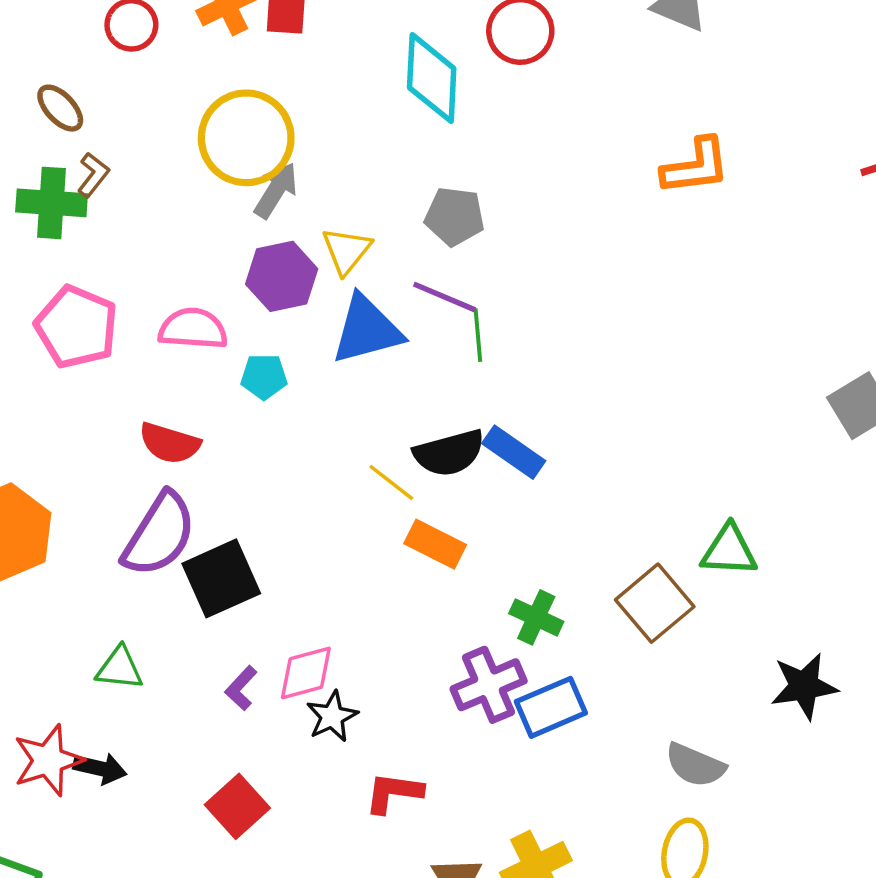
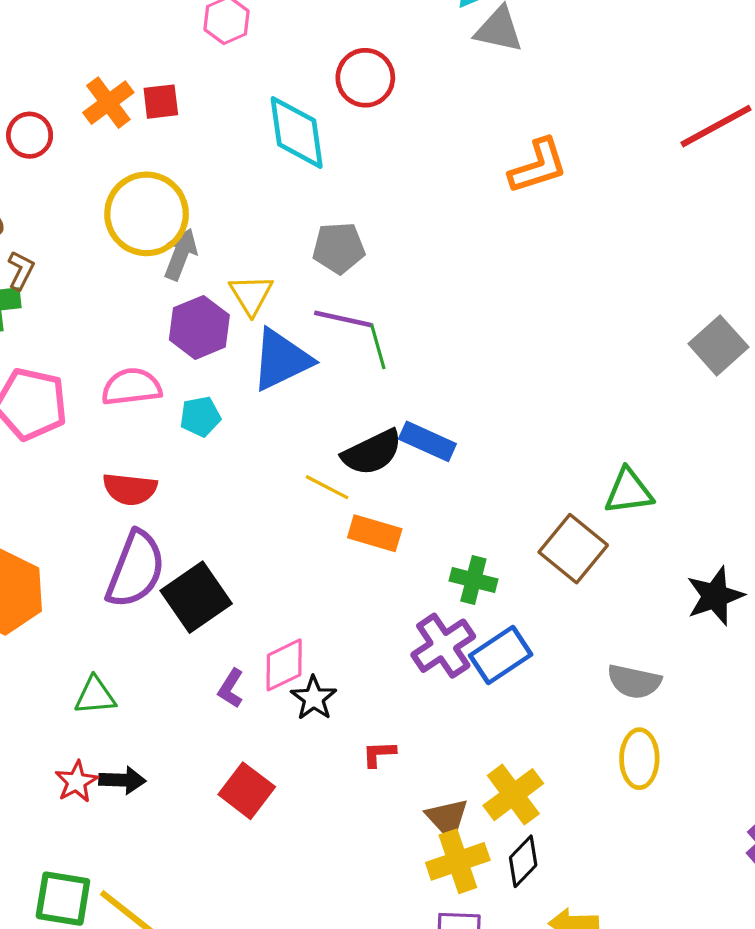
green triangle: (120, 668) -> (95, 696), moved
red star: (48, 760) -> (76, 782), size x0.7
red L-shape: (394, 793) -> (379, 754), size x0.7

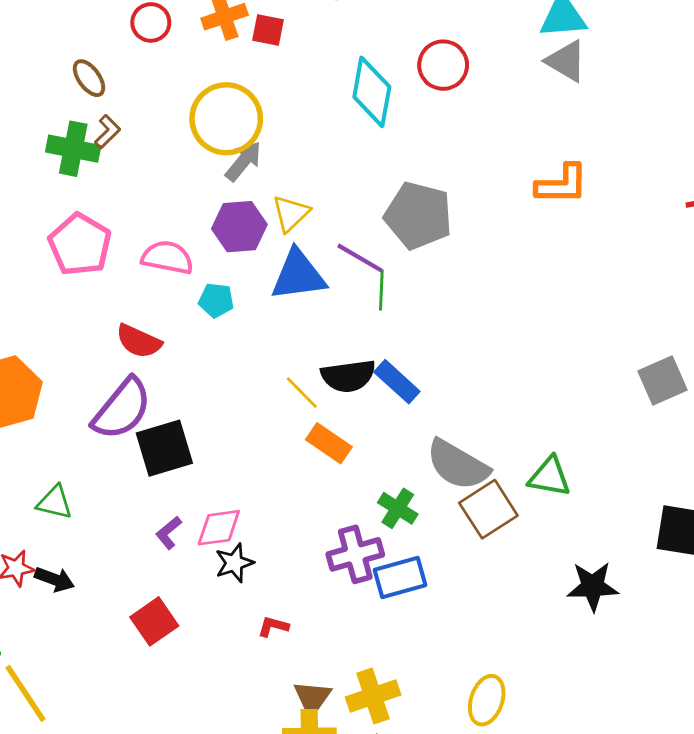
gray pentagon: (339, 248) -> (418, 216), moved, size x1.5
gray semicircle: (634, 682) -> (458, 465), moved, size x1.4

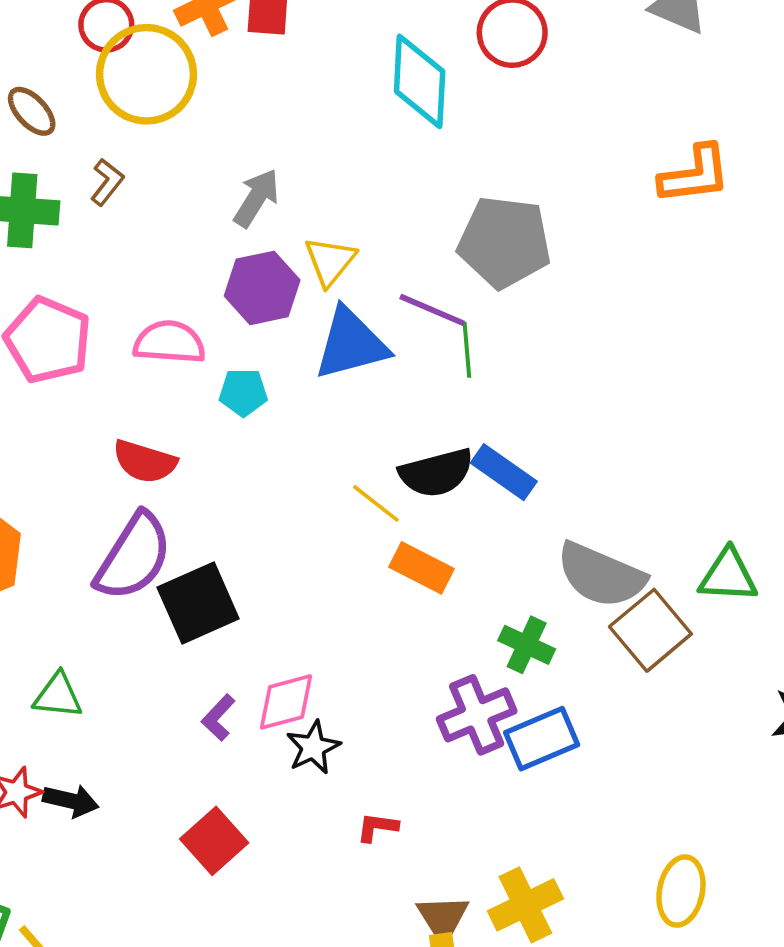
yellow circle: (226, 119) -> (147, 74), moved
brown L-shape: (107, 132) -> (107, 182), moved

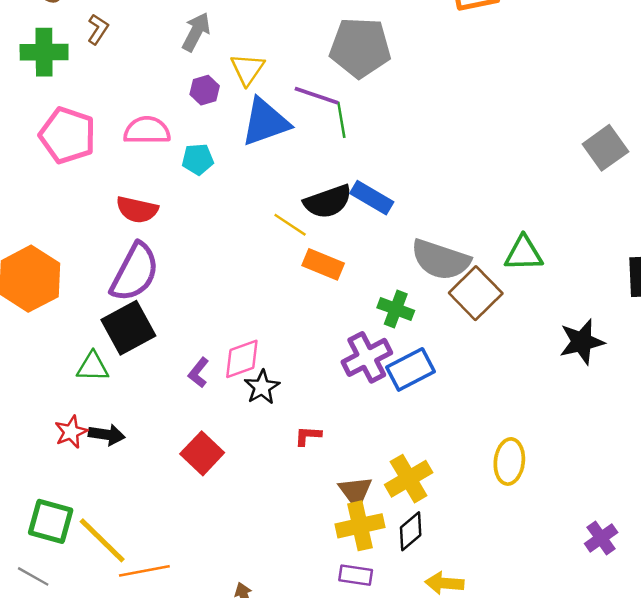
purple hexagon: (262, 288) -> (205, 90), size x0.6
black square: (198, 603) -> (128, 328), moved

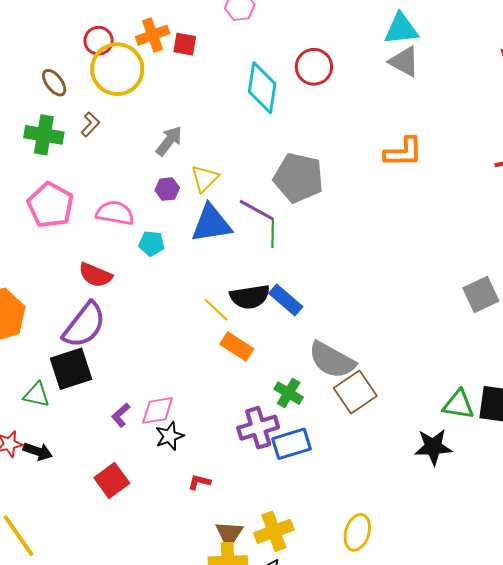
green triangle: (524, 253) -> (458, 405), moved

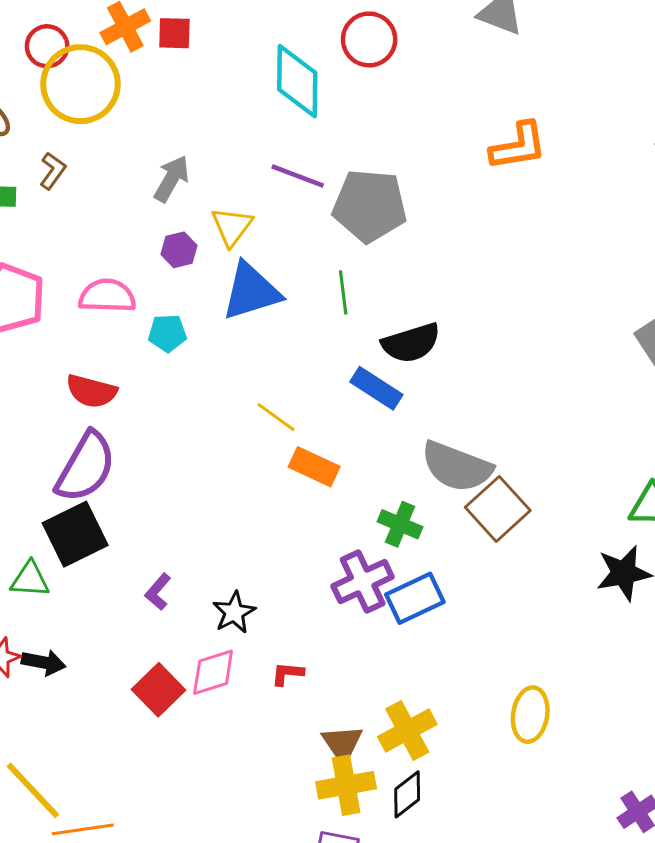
purple line: (256, 210) -> (298, 176), moved
black semicircle: (250, 297) -> (411, 343), moved
pink diamond: (158, 410) -> (213, 672), moved

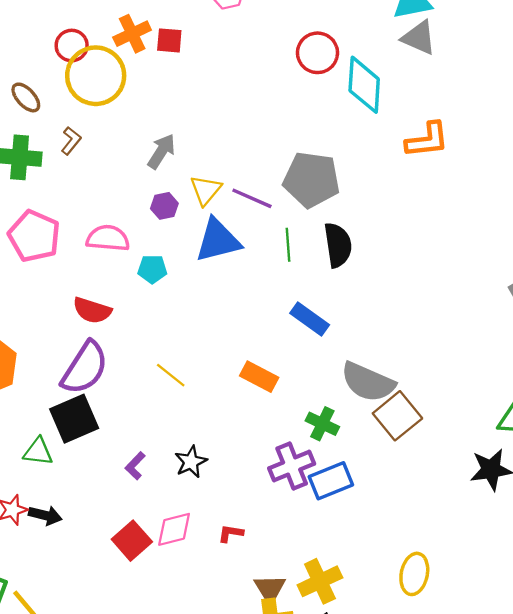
cyan diamond: (297, 81) -> (364, 85), moved
purple line: (298, 176) -> (252, 198), moved
black semicircle: (411, 343) -> (338, 245), moved, turned -84
yellow line: (276, 417) -> (171, 375), moved
black star: (234, 612) -> (191, 462), moved

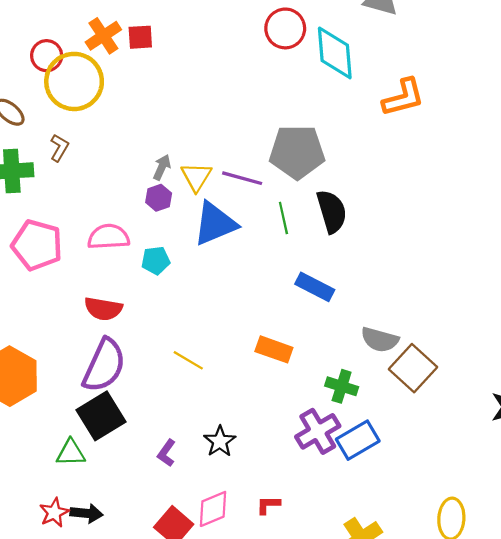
gray arrow: (161, 151) -> (162, 167), moved, size x0.7
gray semicircle: (368, 382) -> (380, 340), size x0.7

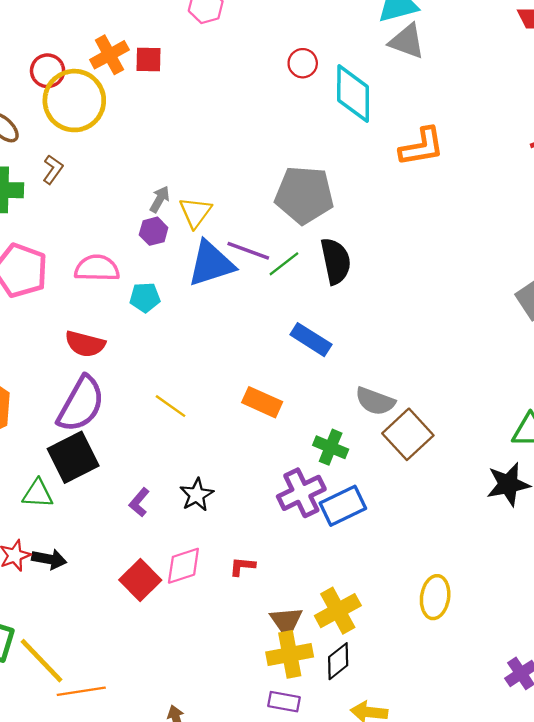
red circle: (285, 28) -> (303, 63), size x0.7
purple line: (242, 178) -> (248, 251), moved
green line: (283, 218) -> (284, 264), turned 60

